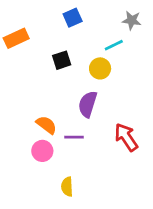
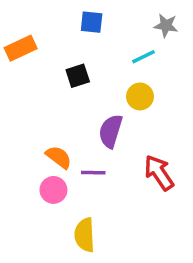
blue square: (73, 18) -> (92, 22), turned 30
yellow circle: (100, 68) -> (140, 96), moved
yellow semicircle: (67, 187) -> (85, 235), size x1.4

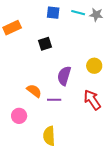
cyan line: (143, 57) -> (78, 13), moved, turned 40
yellow circle: (140, 96) -> (94, 66), moved
pink circle: (53, 190) -> (19, 116), moved

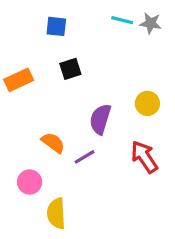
blue square: (53, 13) -> (56, 26), moved
orange rectangle: (12, 28) -> (19, 80), moved
purple line: (54, 100) -> (85, 157), turned -32
yellow semicircle: (49, 136) -> (56, 213), moved

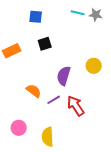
red arrow: (144, 157) -> (76, 106), moved
pink circle: (30, 182) -> (19, 128), moved
yellow semicircle: (56, 213) -> (48, 137), moved

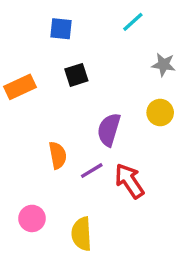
cyan line: (78, 13) -> (133, 22), turned -56
gray star: (96, 15) -> (164, 65), moved
orange semicircle: (34, 91) -> (58, 155), turned 42

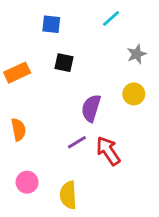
gray star: (164, 65) -> (137, 54), turned -30
black square: (76, 75) -> (64, 63), turned 30
orange semicircle: (58, 155) -> (18, 130), moved

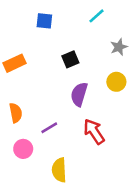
black square: (64, 63) -> (70, 59), moved, turned -35
purple line: (77, 142) -> (49, 128), moved
pink circle: (27, 182) -> (23, 149), moved

